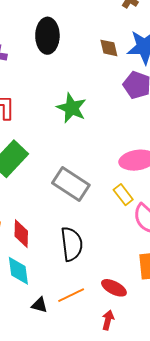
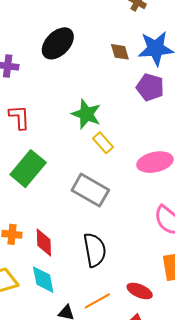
black ellipse: (47, 36) -> (58, 43), turned 48
yellow rectangle: (123, 195) -> (103, 143), moved

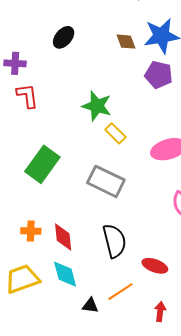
black ellipse: (58, 43) -> (64, 37), size x0.7
red L-shape: (19, 117) -> (27, 96), moved
red ellipse: (140, 291) -> (155, 266), moved

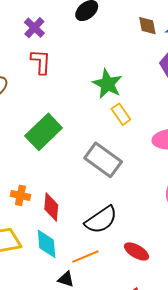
purple cross: (15, 63) -> (34, 28), turned 30
black semicircle: (114, 241) -> (101, 220), turned 60
orange line: (120, 292) -> (85, 257), moved

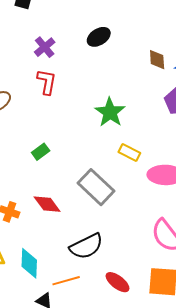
yellow rectangle: (121, 114) -> (129, 152), moved, turned -35
green rectangle: (44, 132) -> (41, 152), size x0.5
red diamond: (51, 207) -> (47, 204), moved, turned -48

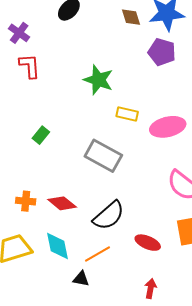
red diamond: (47, 204) -> (62, 203), moved

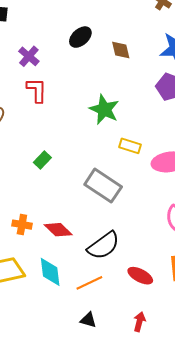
brown diamond: (131, 17) -> (121, 50), moved
black triangle: (81, 279) -> (88, 320), moved

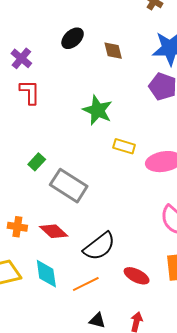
gray rectangle: (103, 186) -> (69, 186), moved
black triangle: (88, 320) -> (97, 320), moved

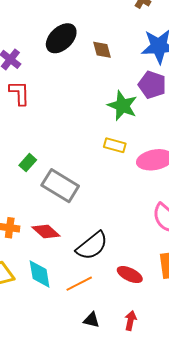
black ellipse: (73, 38) -> (61, 38), size x1.4
green star: (98, 110) -> (122, 106), moved

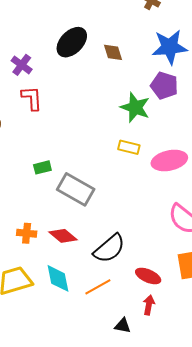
green rectangle: (28, 163) -> (42, 167), turned 36
black triangle: (91, 320) -> (123, 326), moved
red arrow: (131, 321) -> (149, 305), moved

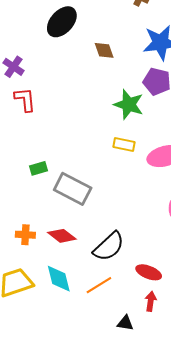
black ellipse: (72, 42) -> (62, 22), moved

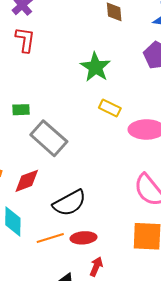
green star: (129, 105) -> (95, 67), moved
red diamond: (62, 236) -> (27, 181), turned -72
red ellipse: (149, 272) -> (83, 238), moved, turned -40

